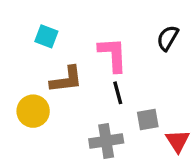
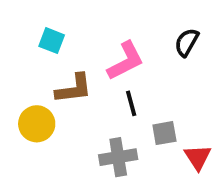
pink L-shape: (113, 55) -> (126, 61), turned 66

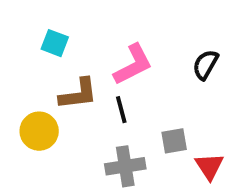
black semicircle: (187, 42) -> (205, 65), moved
black line: (131, 103) -> (121, 110), moved

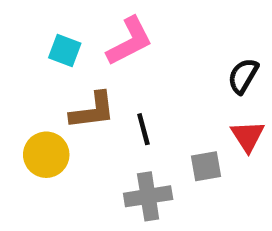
pink L-shape: (133, 65) -> (130, 41), moved
red triangle: (209, 166) -> (248, 136), moved

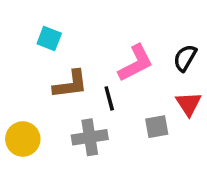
pink L-shape: (130, 41) -> (136, 63), moved
yellow circle: (46, 155) -> (23, 139), moved
gray cross: (148, 196) -> (90, 137), moved

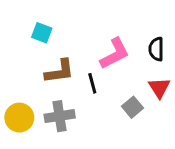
black semicircle: (185, 58) -> (156, 49), turned -30
gray square: (157, 127) -> (132, 107), turned -30
gray cross: (90, 137) -> (60, 116), moved

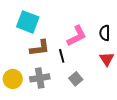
cyan square: (42, 33) -> (28, 22), size x1.6
gray square: (132, 107) -> (76, 79), moved

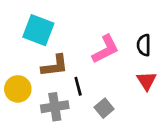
black line: (62, 56) -> (78, 86), moved
yellow circle: (13, 79) -> (18, 89), moved

